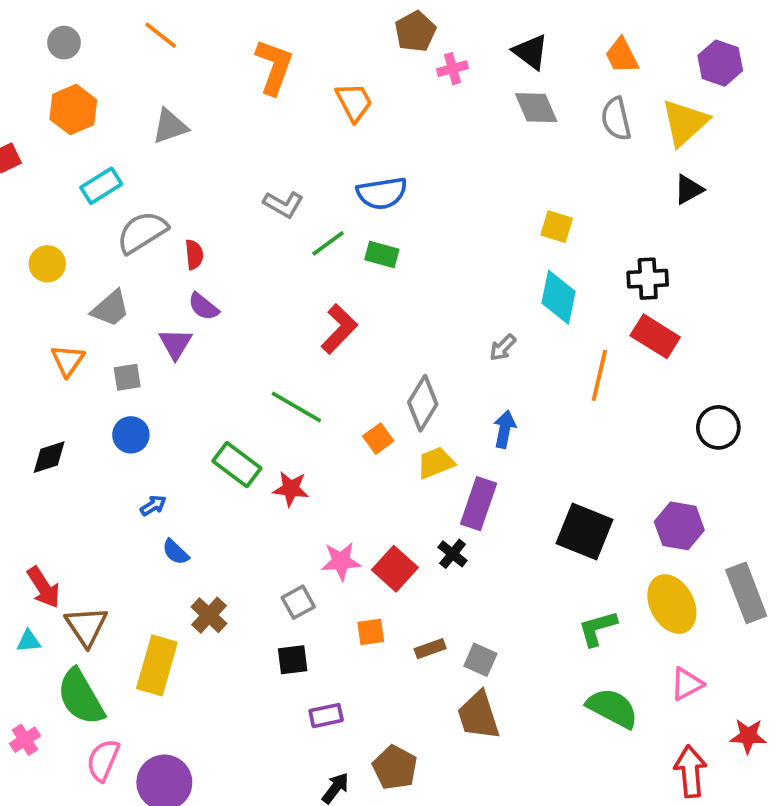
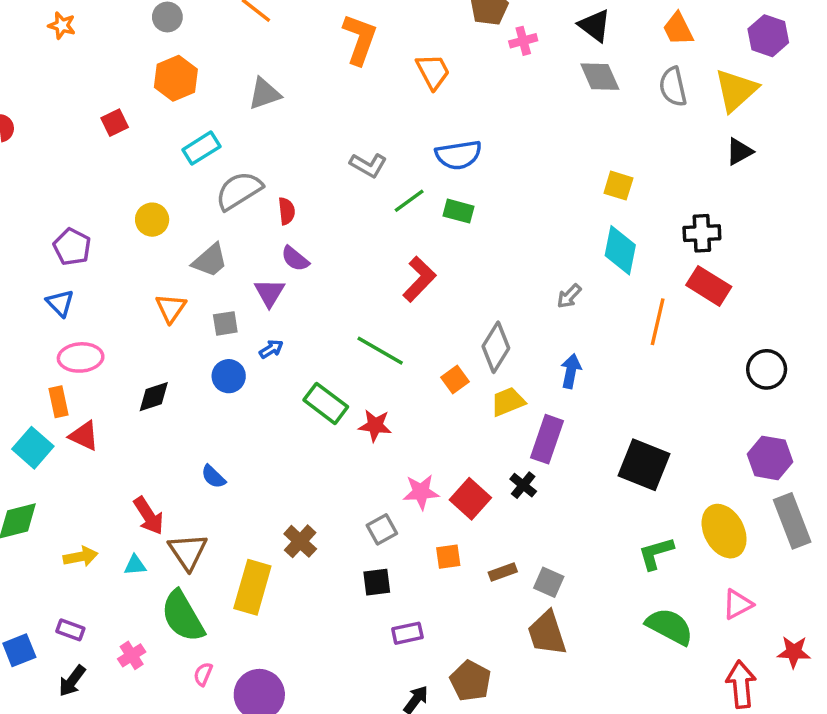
blue arrow: (153, 505) -> (271, 349), moved
purple hexagon: (679, 526) -> (770, 458), moved
blue semicircle: (176, 552) -> (213, 477), moved
pink semicircle: (103, 760) -> (203, 674), size x0.6

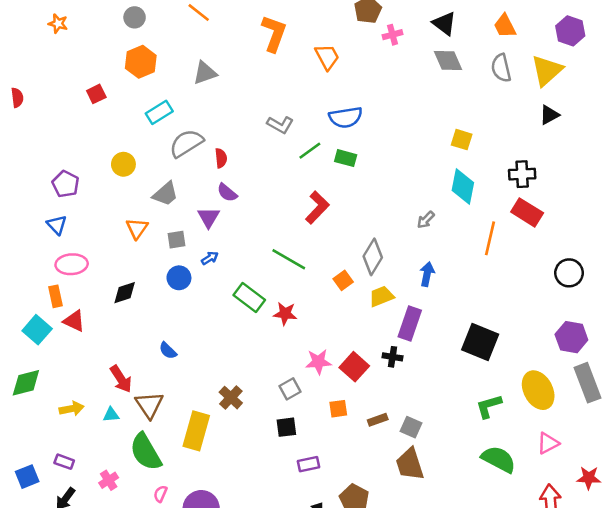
black cross: (523, 485) -> (393, 357), turned -30

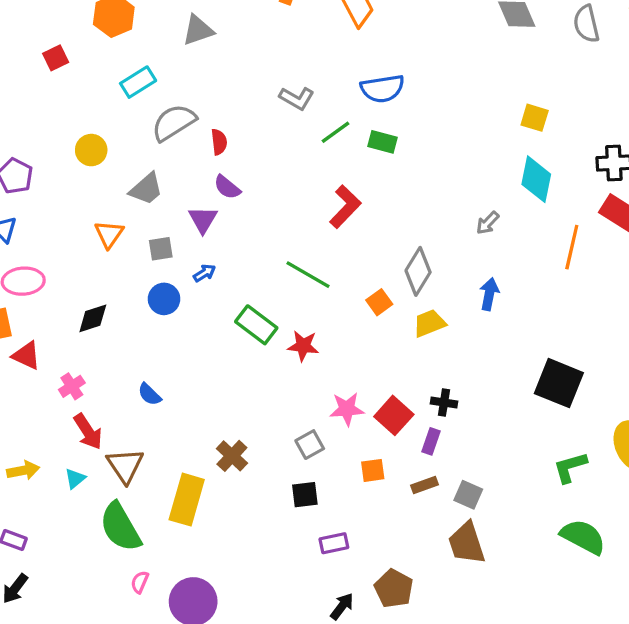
purple rectangle: (410, 323) -> (431, 441), moved, size x0.6
cyan triangle: (111, 415) -> (75, 479), turned -35
pink cross: (109, 480) -> (72, 386), moved

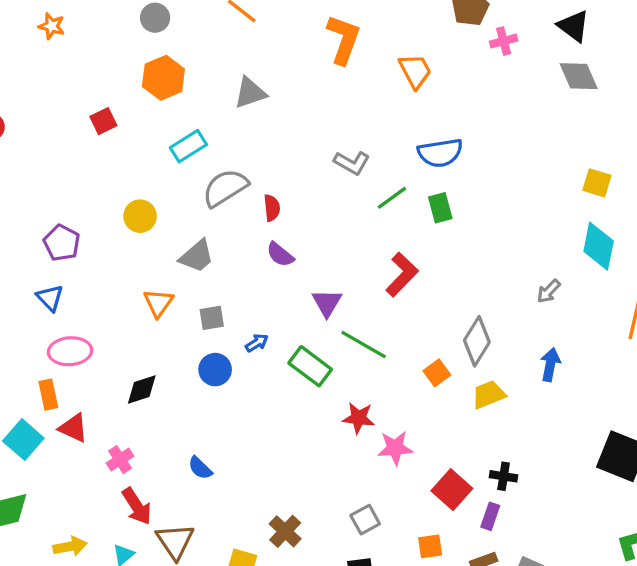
green rectangle: (382, 142) -> (440, 208), turned 60
purple triangle: (203, 220) -> (327, 303), moved
green rectangle: (256, 325) -> (310, 366), moved
pink star: (347, 409) -> (395, 448), moved

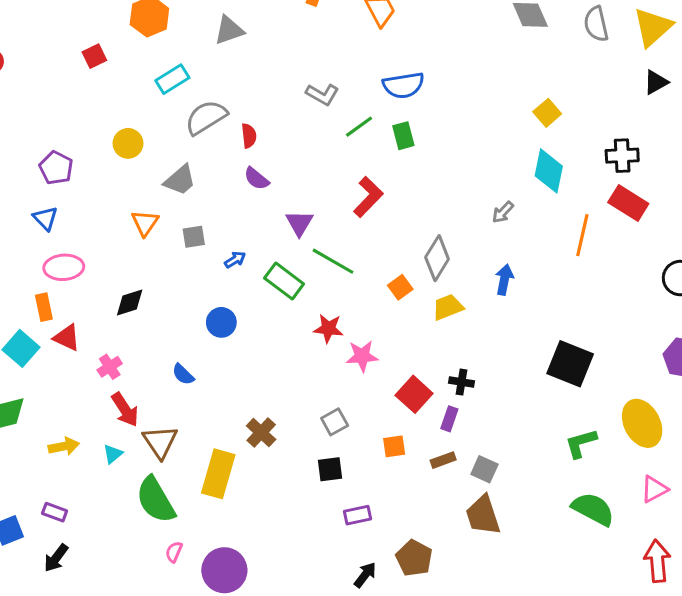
yellow square: (597, 183) -> (547, 113), turned 32
blue circle: (215, 370) -> (221, 322), moved

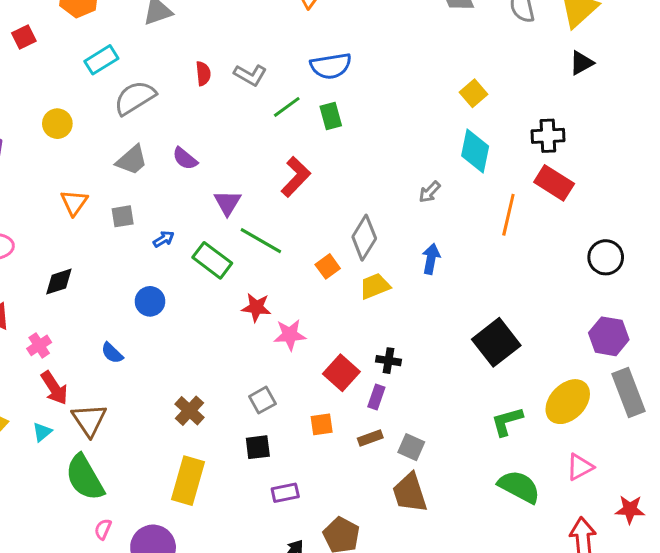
red semicircle: (249, 136) -> (203, 74), moved
gray trapezoid: (180, 180) -> (132, 160), moved
black square: (570, 364) -> (496, 342), turned 30
yellow ellipse: (642, 423) -> (568, 402), turned 72
yellow rectangle: (218, 474) -> (188, 481), moved

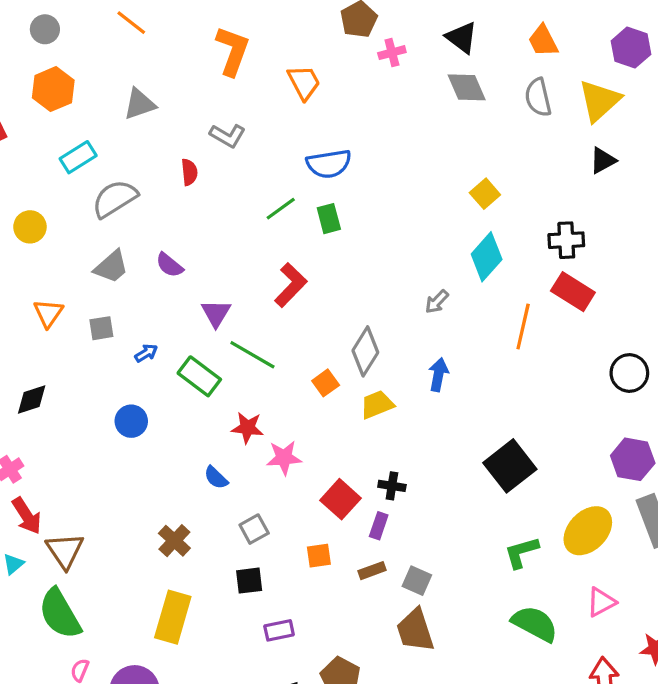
gray L-shape: (250, 75) -> (228, 136), moved
cyan diamond: (475, 151) -> (487, 257), turned 30
blue semicircle: (112, 353) -> (216, 478), moved

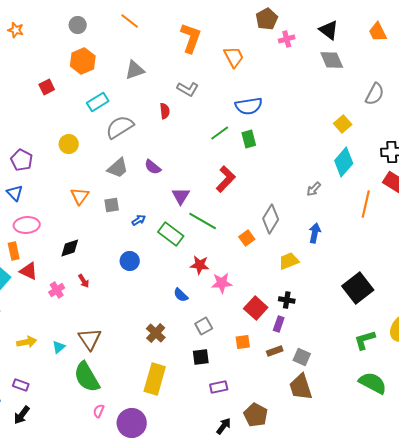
gray semicircle: (538, 97) -> (375, 94), moved, turned -140
yellow trapezoid: (377, 405) -> (289, 261), moved
red arrow: (27, 516) -> (84, 281), moved, size x0.6

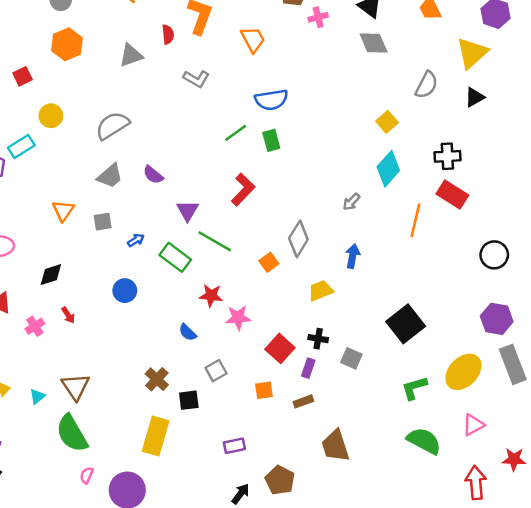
cyan rectangle: (98, 102) -> (21, 146), moved
red semicircle: (165, 111) -> (168, 34), moved
yellow circle: (69, 144) -> (51, 116), moved
black square: (201, 357) -> (189, 400), moved
gray square: (302, 357) -> (351, 358), moved

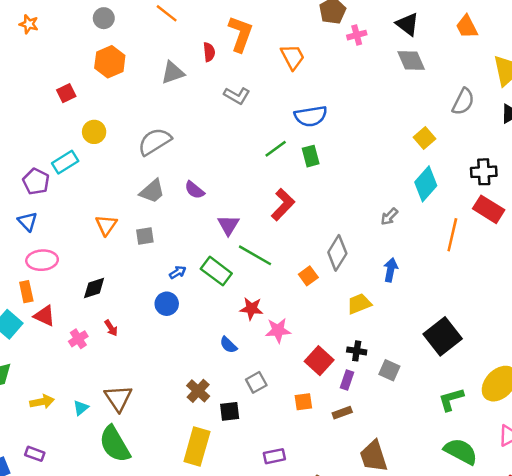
blue arrow: (136, 240) -> (178, 272), moved

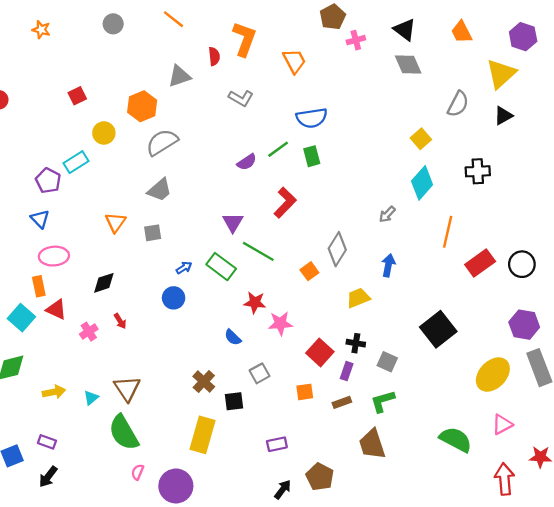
orange hexagon: (110, 62) -> (142, 106), moved
purple semicircle: (195, 190) -> (247, 162), moved, turned -72
red rectangle: (489, 209) -> (480, 263), moved, turned -68
green L-shape: (451, 399) -> (383, 401), moved

